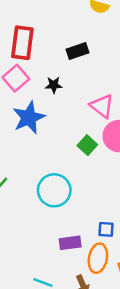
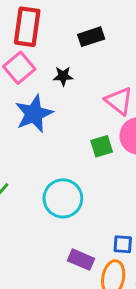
green square: (87, 145) -> (102, 146), turned 30
purple rectangle: (70, 243) -> (81, 260), turned 30

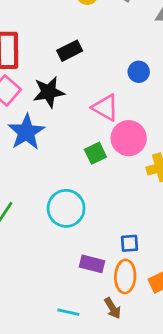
black star: (63, 76) -> (49, 92), size x1.6

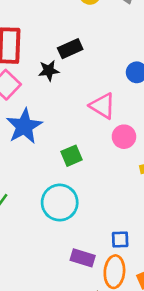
black star: (49, 92) -> (49, 71), moved, size x0.7
pink circle: (129, 138) -> (124, 137), size x0.7
green square: (95, 153) -> (72, 156), moved

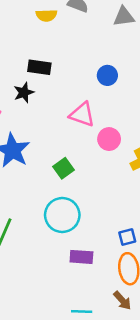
black rectangle: (70, 49) -> (39, 67), turned 45
purple rectangle: (83, 258) -> (81, 257), moved

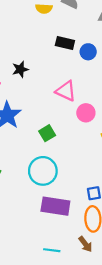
black rectangle: (39, 67) -> (65, 43), moved
blue circle: (107, 75) -> (88, 52), moved
purple rectangle: (81, 257) -> (55, 206), size x1.5

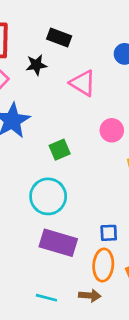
black rectangle: (65, 43) -> (59, 38), moved
pink triangle: (66, 91) -> (83, 83), moved
brown arrow: (85, 244) -> (90, 296), turned -56

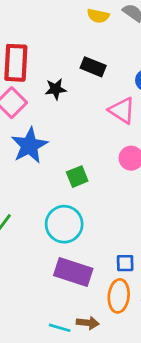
black rectangle: (59, 38) -> (93, 67), moved
pink triangle: (83, 83) -> (122, 110), moved
brown arrow: (90, 296) -> (88, 323), moved

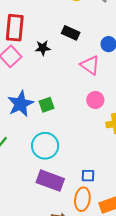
blue star: (29, 146) -> (20, 104), moved
green square: (77, 177) -> (47, 105), moved

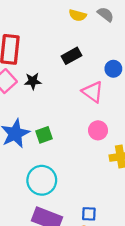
black rectangle: (71, 33) -> (72, 56), turned -54
black star: (43, 48) -> (33, 81), moved

